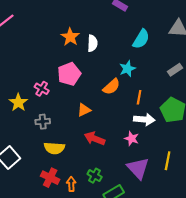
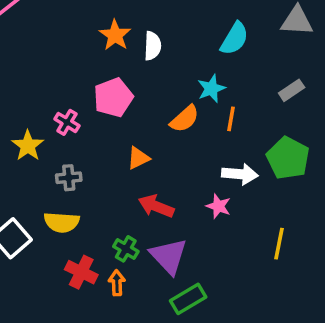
orange line: (139, 97) -> (231, 119), moved
yellow semicircle: (54, 148) -> (62, 222), moved
purple triangle: (138, 168) -> (169, 256), moved
green cross: (95, 176) -> (126, 249), moved

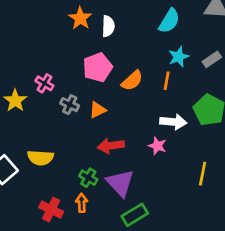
cyan star: (211, 89) -> (179, 57), moved
pink pentagon: (113, 97) -> (98, 67), moved
gray cross: (69, 178) -> (70, 105), moved, turned 30
red arrow: (156, 206) -> (111, 146), turned -30
red cross: (81, 272) -> (51, 210), moved

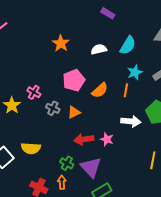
white semicircle: (108, 26) -> (99, 49), moved, turned -105
pink star: (157, 146) -> (107, 139), moved

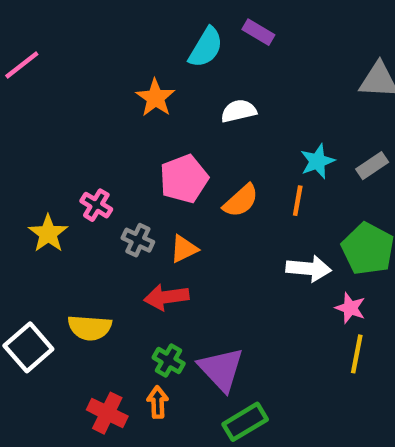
cyan semicircle: (128, 45) -> (206, 47), moved
red arrow: (84, 139) -> (166, 297), moved
pink star: (107, 139) -> (350, 308), moved

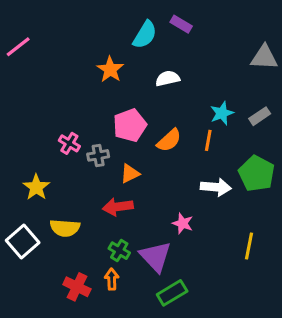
yellow star: (48, 234) -> (36, 187), moved
gray cross: (138, 240) -> (98, 155), moved, turned -35
pink star: (350, 308) -> (183, 223), moved

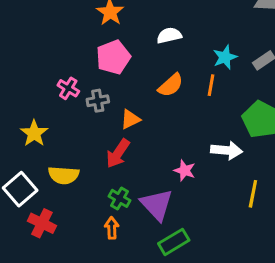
white semicircle: (168, 78) -> (169, 36), moved
pink pentagon: (130, 125) -> (113, 57), moved
white arrow: (216, 187) -> (227, 150), moved
red arrow: (118, 207) -> (118, 153), turned -48
red cross: (77, 287) -> (42, 223), moved

